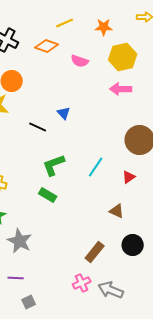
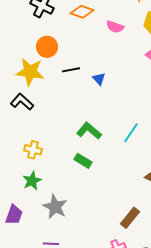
black line: (38, 127) -> (71, 70), moved, turned -36
green L-shape: (54, 165) -> (89, 131), turned 60

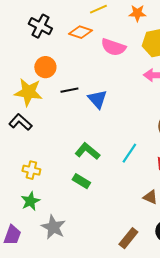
pink semicircle: (115, 27) -> (113, 47), size x1.4
blue triangle: (99, 79) -> (97, 99), size x1.5

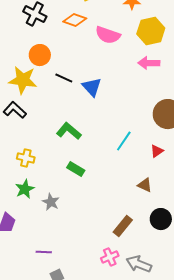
black line: (69, 90) -> (64, 78), turned 36
green L-shape: (87, 151) -> (69, 131), moved
gray star: (53, 227) -> (51, 202), moved, size x0.7

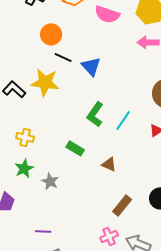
orange circle: (40, 55) -> (51, 34), moved
yellow star: (23, 80) -> (45, 82), moved
green L-shape: (69, 131) -> (95, 114), moved, turned -95
brown triangle: (145, 185) -> (109, 164), moved

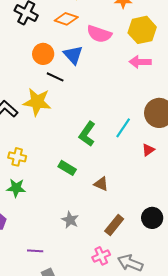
blue triangle: (91, 66) -> (73, 55), moved
cyan line: (123, 120) -> (123, 128), moved
green star: (24, 168) -> (16, 188), turned 30
gray star: (50, 181) -> (70, 220), moved

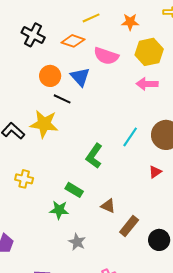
cyan line: (123, 128) -> (130, 137), moved
green star: (16, 188) -> (59, 210), moved
brown rectangle: (114, 225) -> (129, 226), moved

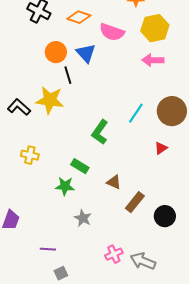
black line: (62, 99) -> (68, 75), turned 48

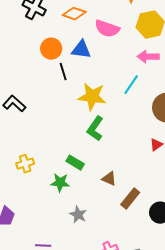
blue triangle: (86, 53) -> (81, 50), turned -40
yellow star: (50, 100) -> (92, 97), moved
cyan line: (136, 113) -> (131, 85), moved
yellow cross: (30, 155) -> (25, 164), moved, turned -30

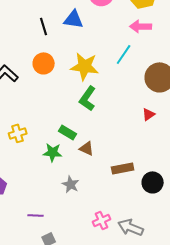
orange circle: (51, 49) -> (44, 63), moved
black line: (63, 72) -> (44, 26), moved
brown triangle: (109, 179) -> (87, 148), moved
brown rectangle: (130, 199) -> (123, 168), turned 40

